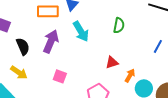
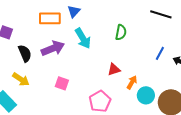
purple arrow: (51, 41) -> (53, 48), turned 45

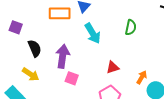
purple arrow: (53, 48) -> (63, 56), moved, turned -60
red triangle: (114, 69) -> (113, 67), moved

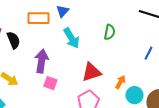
black semicircle: (35, 48) -> (13, 40), moved
red triangle: (113, 67) -> (91, 72), size x1.5

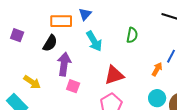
black semicircle: (13, 40) -> (50, 43), moved, turned 54
orange arrow: (120, 82) -> (157, 69), moved

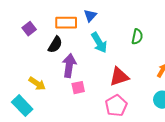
purple square: (17, 35) -> (29, 29), moved, turned 32
pink square: (73, 86) -> (78, 88), turned -32

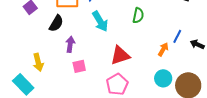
purple arrow: (69, 66) -> (70, 44), size x0.7
yellow arrow: (37, 84) -> (38, 62), turned 42

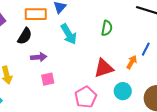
purple arrow: (70, 44) -> (39, 57), turned 77
red triangle: (120, 55) -> (104, 68), moved
cyan circle: (163, 78) -> (123, 91), moved

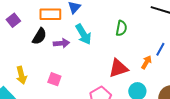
purple arrow: (39, 57) -> (61, 43), moved
pink square: (48, 79) -> (54, 79), moved, turned 32

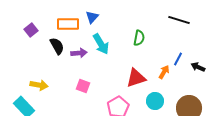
black semicircle: (39, 36) -> (57, 46), turned -60
yellow arrow: (21, 75) -> (39, 85), turned -66
pink square: (54, 79) -> (83, 86), moved

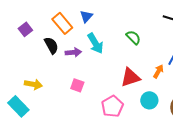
orange rectangle: (68, 24) -> (62, 23), turned 50
green semicircle: (139, 38) -> (133, 37), turned -56

